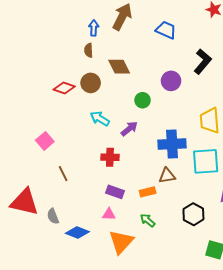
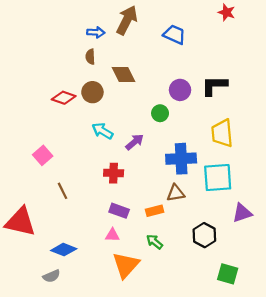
blue arrow: (94, 28) -> (96, 32), turned 91
black L-shape: (203, 62) -> (214, 86), moved, turned -130
green circle: (143, 100) -> (160, 113), moved
gray semicircle: (53, 216) -> (51, 276), moved, turned -91
blue diamond: (77, 233) -> (64, 250), moved

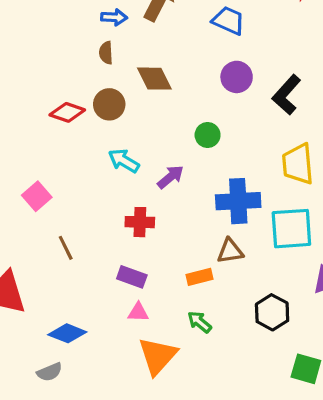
black L-shape: (214, 86) -> (287, 95), turned -48
purple circle: (180, 90) -> (237, 77), moved
purple rectangle: (119, 211) -> (132, 277), moved

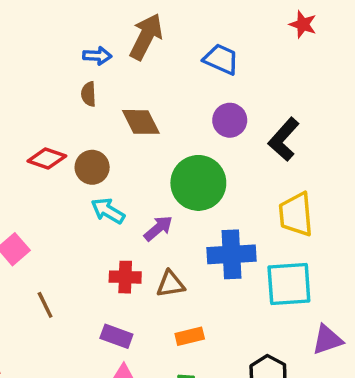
brown circle: (109, 104) -> (92, 167), moved
green circle: (208, 135) -> (198, 183), size x2.0
brown triangle: (230, 251) -> (170, 284), moved

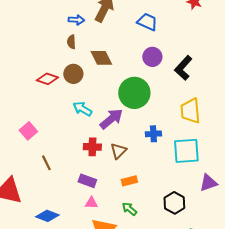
brown circle: (92, 167) -> (73, 74), moved
purple arrow: (158, 228) -> (111, 119), size x1.4
blue cross: (231, 254) -> (153, 134), size x0.6
brown triangle: (170, 284) -> (118, 151), turned -36

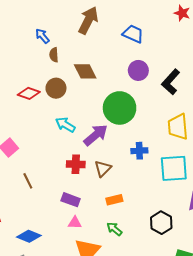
blue arrow: (76, 20) -> (42, 36), moved, turned -133

